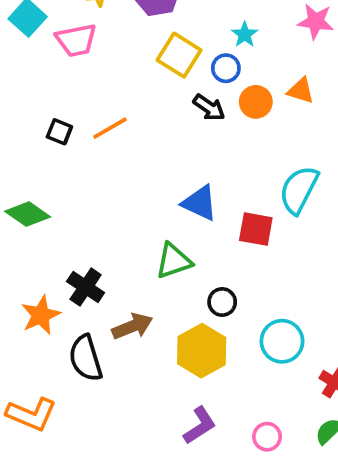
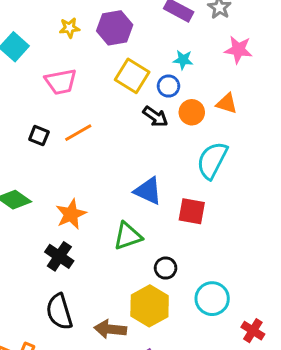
cyan star: (245, 35) -> (183, 60), turned -30
pink trapezoid: (76, 40) -> (61, 82), moved
cyan semicircle: (299, 190) -> (212, 160), moved
orange star: (41, 315) -> (71, 214), moved
brown arrow: (132, 326) -> (110, 329), moved, turned -152

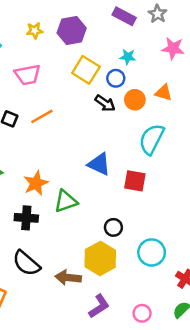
green triangle: (128, 236) -> (66, 201), moved
black cross: (59, 256) -> (26, 218), turned -30
black semicircle: (59, 312) -> (26, 263), turned -32

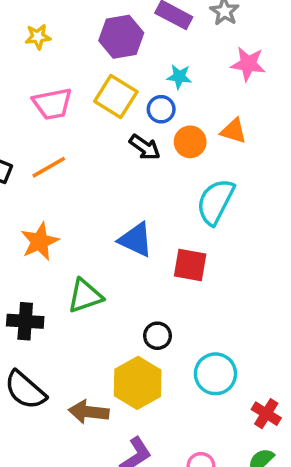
purple hexagon: (72, 31) -> (121, 37), moved
pink trapezoid: (28, 75) -> (52, 104), moved
orange star: (36, 183) -> (40, 242), moved

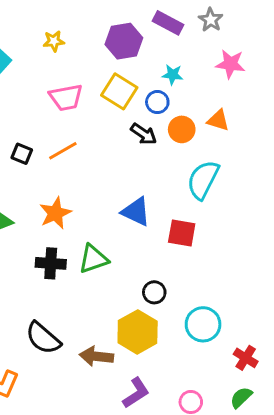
black cross: (25, 321) -> (51, 263), moved

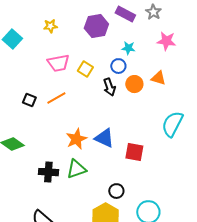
yellow square: (119, 91) -> (85, 69), moved, size x0.7
black arrow: (144, 134) -> (109, 87), turned 36
cyan semicircle: (203, 180) -> (172, 124), moved
orange star: (55, 213) -> (76, 139), moved

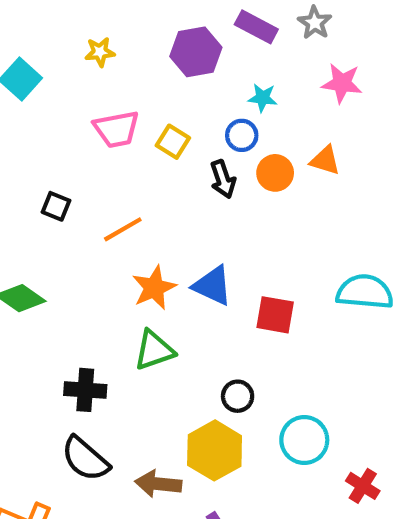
orange line: (56, 98) -> (123, 229), moved
cyan semicircle: (172, 124) -> (365, 292), moved, turned 68
black cross: (48, 172) -> (85, 390), moved

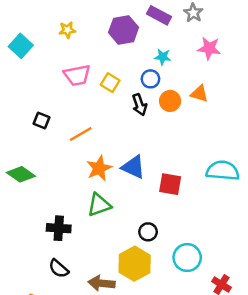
black semicircle: (85, 459) -> (59, 269), size x0.7

